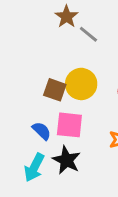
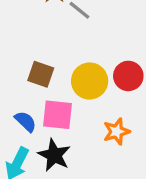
yellow circle: (81, 84) -> (90, 81), moved

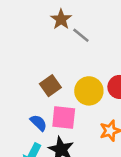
brown square: (41, 74) -> (50, 86), turned 36

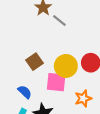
pink square: (64, 117) -> (56, 82), moved

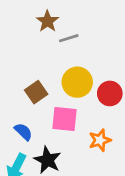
gray line: (59, 21) -> (69, 38), turned -56
yellow circle: (66, 66) -> (77, 82), moved

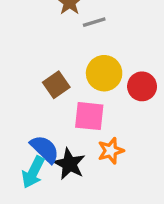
blue semicircle: (23, 132) -> (45, 149), moved, size x1.4
orange star: (100, 140) -> (111, 151), moved

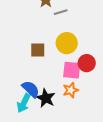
brown square: (56, 85) -> (38, 50), turned 35
red circle: (142, 86) -> (87, 63), moved
pink square: (89, 116) -> (72, 70), moved

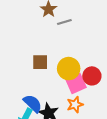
yellow circle: (67, 43) -> (69, 69), moved
pink square: (72, 70) -> (76, 83), turned -30

